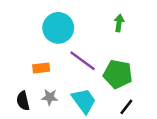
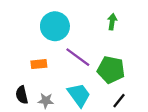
gray star: (50, 97) -> (46, 101), moved

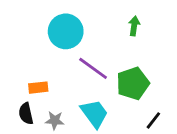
orange rectangle: (39, 64) -> (38, 88), moved
green pentagon: (111, 70) -> (133, 83), turned -30
black line: (119, 101) -> (153, 120), moved

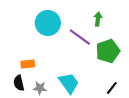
purple line: (93, 68) -> (80, 37), moved
green pentagon: (133, 83) -> (108, 51), moved

